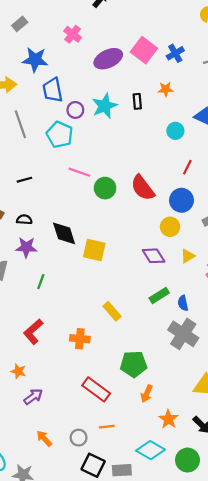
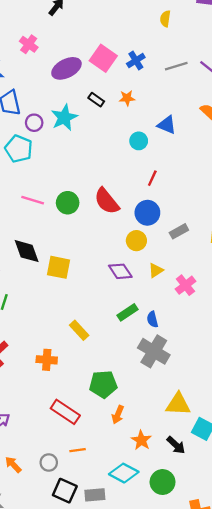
black rectangle: (137, 101) -> (96, 100), moved, turned -48
pink line: (79, 172) -> (33, 200), moved

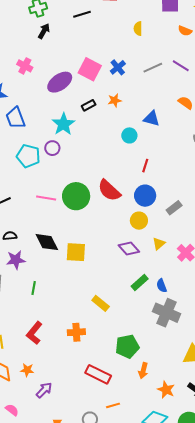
black rectangle: (96, 100) -> (89, 105), turned -56
purple circle: (34, 123) -> (52, 148), moved
green circle: (68, 203) -> (76, 196), size x1.4

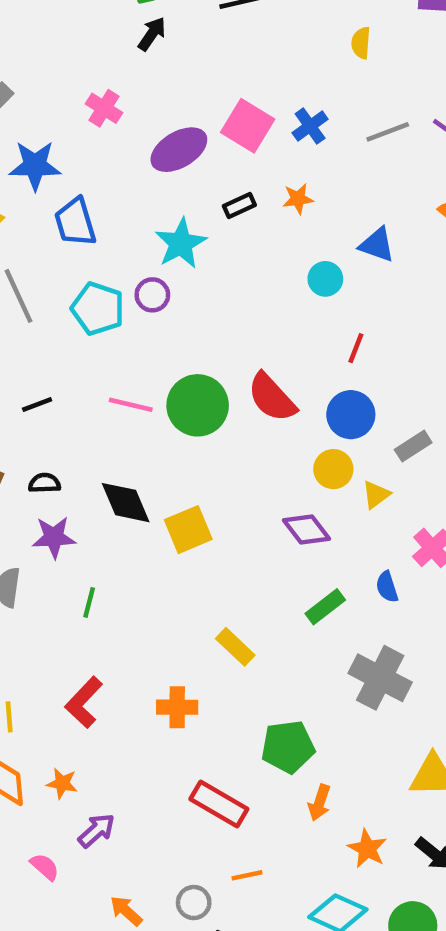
yellow triangle: (159, 244) -> (376, 495), moved
yellow square: (76, 252) -> (188, 530), turned -30
blue semicircle: (162, 286) -> (387, 587), moved
pink semicircle: (12, 410) -> (45, 867), moved

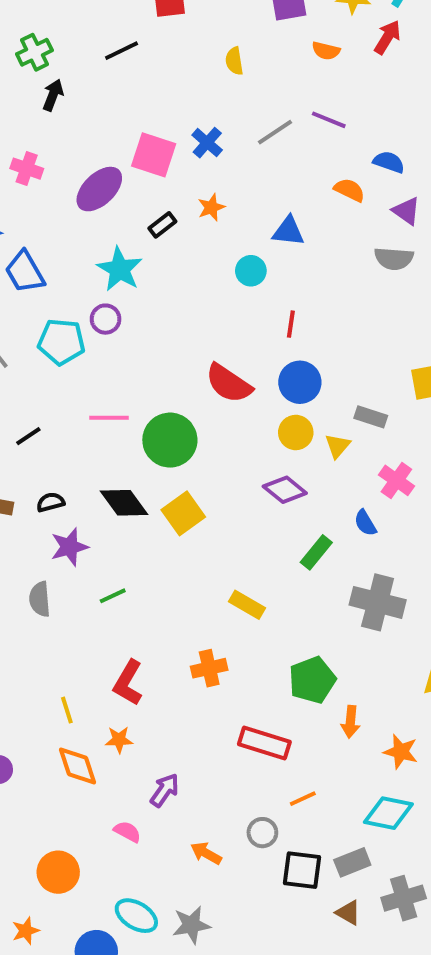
green circle: (198, 405) -> (170, 440), moved
gray rectangle: (413, 446) -> (371, 417), moved, turned 64
green line: (89, 602) -> (113, 596), turned 64
orange star: (62, 783) -> (119, 740), moved

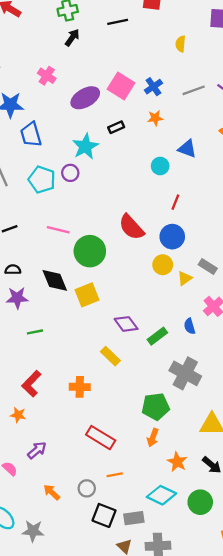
orange star: (211, 207) -> (155, 118), moved
purple diamond: (285, 490) -> (126, 324), moved
green pentagon: (312, 680) -> (156, 407), moved

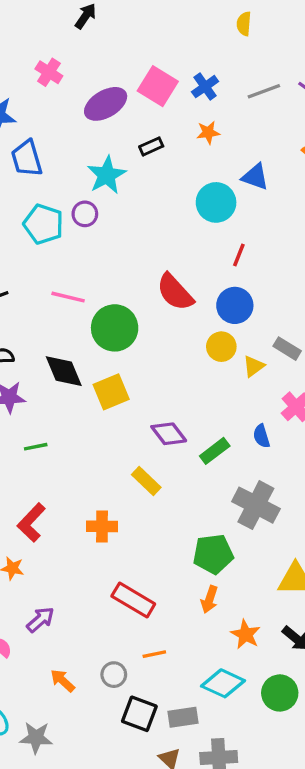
cyan circle: (160, 166) -> (216, 202), size x1.5

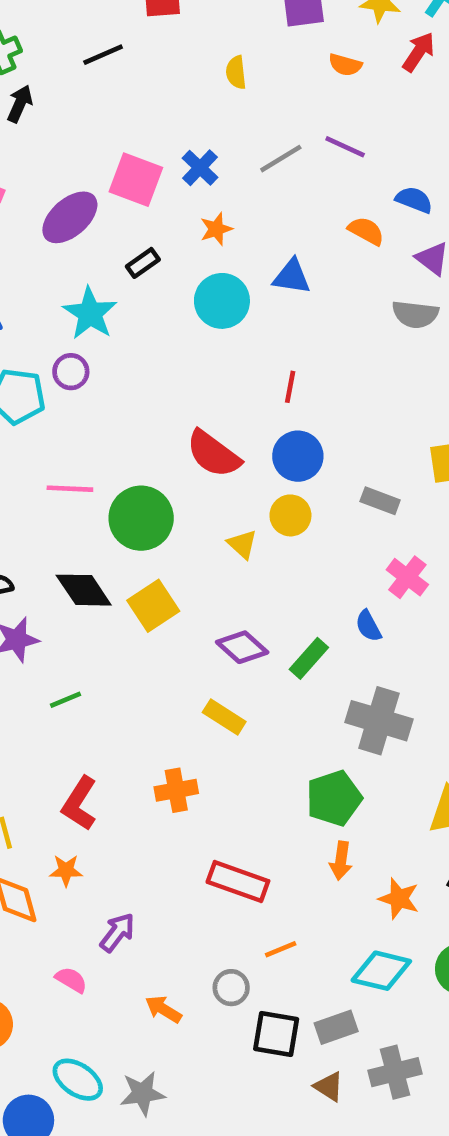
cyan circle: (216, 202) -> (222, 301), moved
yellow triangle: (254, 366) -> (242, 544), moved, turned -30

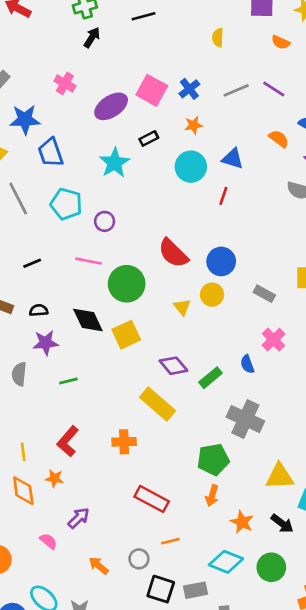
purple circle: (71, 372) -> (105, 221), moved
red line: (290, 387) -> (223, 196), moved
yellow rectangle: (224, 717) -> (157, 404), size x1.5

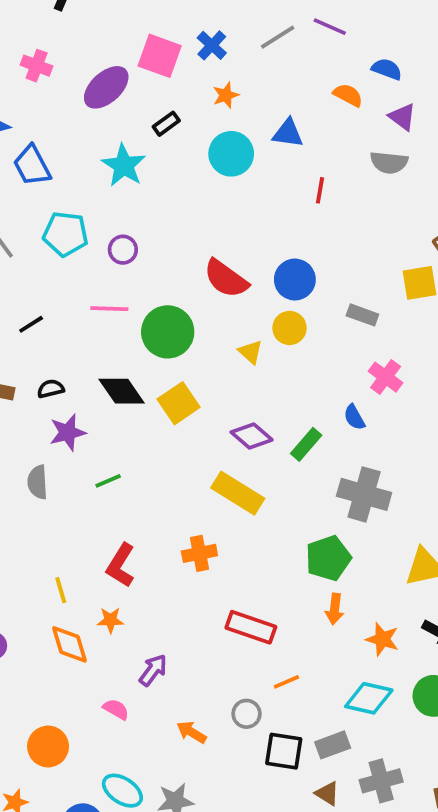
red line: (223, 196) -> (320, 190), moved

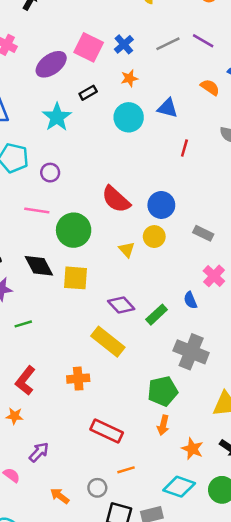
yellow square: (179, 403) -> (76, 278), turned 32

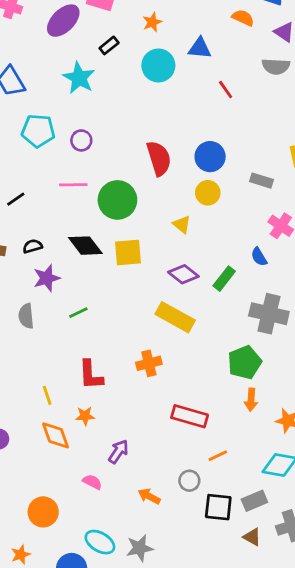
red line: (184, 148) -> (226, 90), turned -42
red semicircle: (116, 199) -> (159, 158), turned -140
yellow triangle: (127, 250) -> (182, 224), moved
red L-shape: (25, 381) -> (91, 375), turned -32

